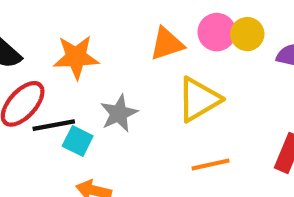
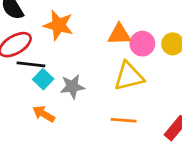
pink circle: (217, 32) -> (142, 44), moved
gray star: (119, 113) -> (72, 86), moved

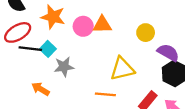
pink circle: (142, 44) -> (83, 26), moved
yellow triangle: (129, 76) -> (122, 69), moved
cyan square: (43, 79) -> (48, 49), moved

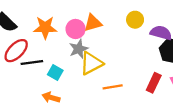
cyan square: (48, 49) -> (55, 72), moved
gray star: (64, 67) -> (79, 49), moved
yellow triangle: (122, 69) -> (91, 63), moved

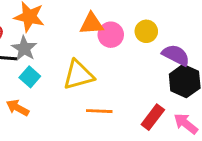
pink circle: (76, 29) -> (111, 35), moved
gray star: (79, 49) -> (24, 48), moved, turned -30

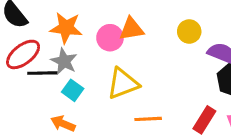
pink circle: (111, 35) -> (110, 38), moved

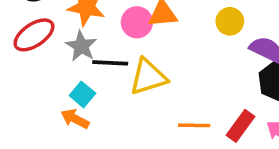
black line: (42, 73) -> (110, 63), moved
cyan square: (73, 90) -> (82, 94), moved
orange line: (148, 119) -> (194, 125), moved

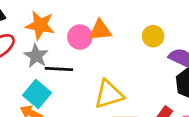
yellow triangle: (148, 77) -> (109, 94), moved
cyan square: (82, 94) -> (37, 94), size x1.4

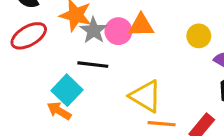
gray star: (36, 56) -> (94, 30), moved
yellow triangle: (109, 94) -> (146, 96), turned 44

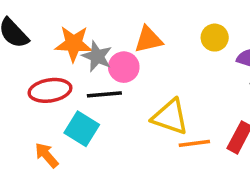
pink circle: (118, 31) -> (124, 67), moved
red ellipse: (29, 36) -> (50, 90), moved, turned 33
orange arrow: (59, 111) -> (47, 155), moved, turned 30

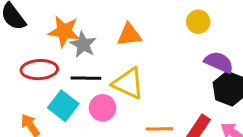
yellow circle: (215, 38) -> (198, 22), moved
pink circle: (124, 67) -> (103, 108), moved
yellow triangle: (170, 117) -> (128, 83), moved

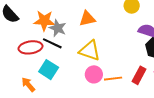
black line: (86, 78) -> (52, 43), moved, turned 30
pink circle: (103, 108) -> (94, 74), moved

